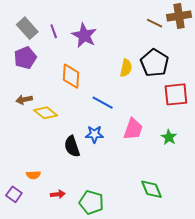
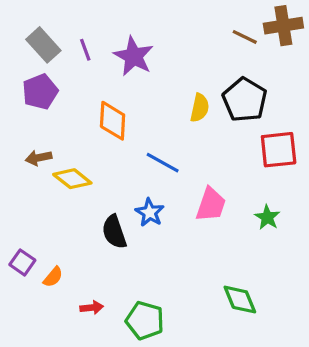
blue star: (94, 134) -> (150, 213), turned 30
orange semicircle: (33, 175) -> (53, 277), turned -48
purple square: (14, 194) -> (22, 262), moved

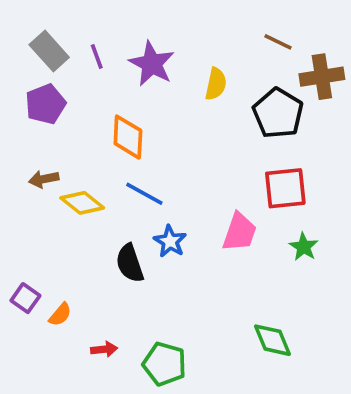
brown cross: (283, 26) -> (322, 77), moved
yellow semicircle: (200, 108) -> (216, 84), moved
red square: (279, 150) -> (285, 188), moved
blue line: (163, 163) -> (144, 194), moved

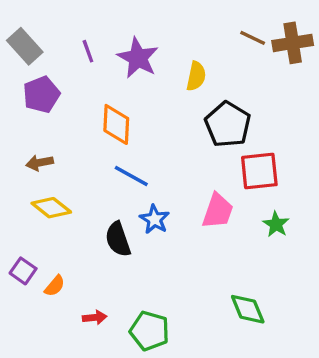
gray rectangle: (49, 51) -> (25, 46), moved
brown cross: (322, 77) -> (293, 43), moved
black pentagon: (278, 113) -> (228, 124), moved
yellow diamond: (82, 203) -> (51, 208), moved

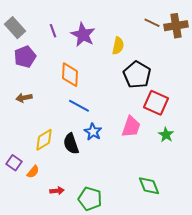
red square: (259, 171) -> (156, 103), turned 30
yellow diamond: (51, 208) -> (44, 140), moved, turned -70

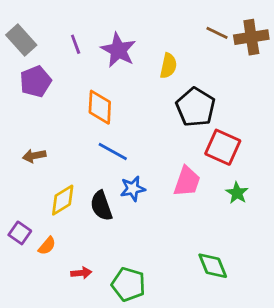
brown arrow: (24, 98) -> (34, 156), moved
blue star: (93, 132) -> (133, 189), turned 30

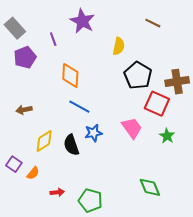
brown cross: (251, 37) -> (177, 82), moved
purple line: (76, 44) -> (53, 39), moved
purple star: (118, 50) -> (82, 21), moved
pink trapezoid: (187, 181) -> (132, 128), turned -55

